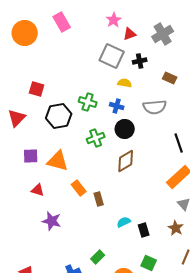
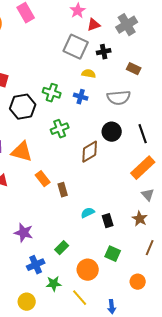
black circle: (125, 129) -> (112, 132), moved
purple star: (52, 221) -> (24, 233), moved

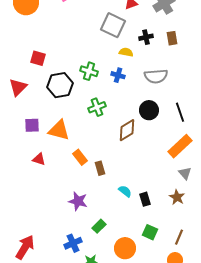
black cross: (104, 52) -> (146, 37), moved
brown rectangle: (134, 69) -> (172, 38), moved, turned 56
cyan semicircle: (88, 213) -> (125, 191), turned 64
purple star: (24, 233) -> (78, 201), moved
brown line: (150, 248) -> (179, 237), moved

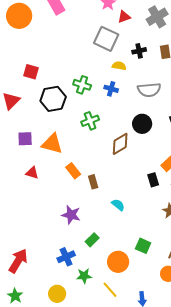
black rectangle: (145, 199) -> (153, 180), moved

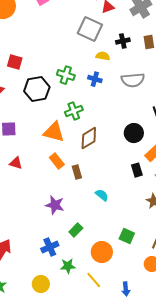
black circle: (142, 124) -> (134, 133), moved
orange triangle: (52, 144) -> (54, 132), moved
brown diamond: (120, 144) -> (89, 138), moved

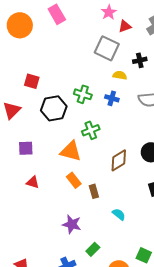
brown diamond: (89, 138) -> (119, 160), moved

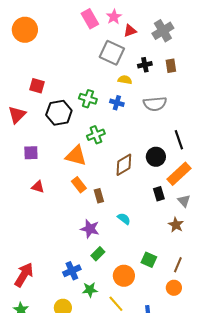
pink rectangle: (57, 14) -> (90, 19), moved
purple star: (72, 224) -> (90, 229), moved

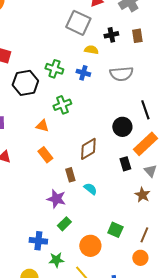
orange triangle: (76, 156) -> (42, 126), size x0.6
brown diamond: (124, 165) -> (88, 149), moved
brown rectangle: (99, 196) -> (70, 175), moved
blue cross: (72, 271) -> (38, 241), turned 30

